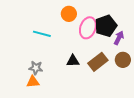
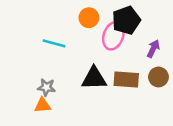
black pentagon: (106, 26) -> (126, 20), moved
black triangle: (73, 61) -> (94, 78), size x1.5
brown rectangle: (98, 62) -> (126, 80), turned 42

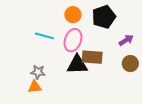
pink ellipse: (113, 36) -> (73, 40), moved
purple arrow: (153, 49) -> (126, 40), turned 32
brown rectangle: (126, 80) -> (92, 57), moved

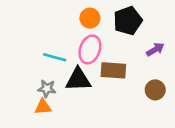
cyan line: (44, 36) -> (55, 57), moved
brown circle: (130, 64) -> (155, 90), moved
black triangle: (77, 65) -> (78, 79), moved

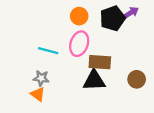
purple arrow: (155, 49) -> (131, 13), moved
black triangle: (78, 79) -> (94, 80), moved
orange triangle: (43, 107) -> (38, 94), turned 42

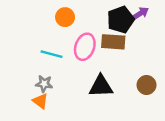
orange circle: (79, 16) -> (65, 17), moved
brown rectangle: (100, 62) -> (113, 42), moved

